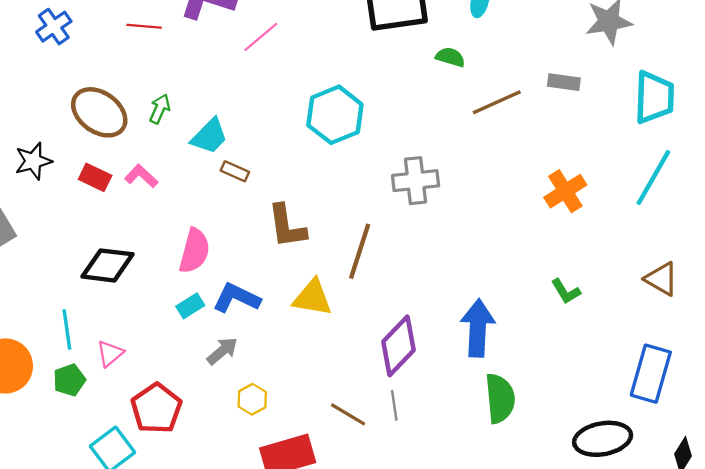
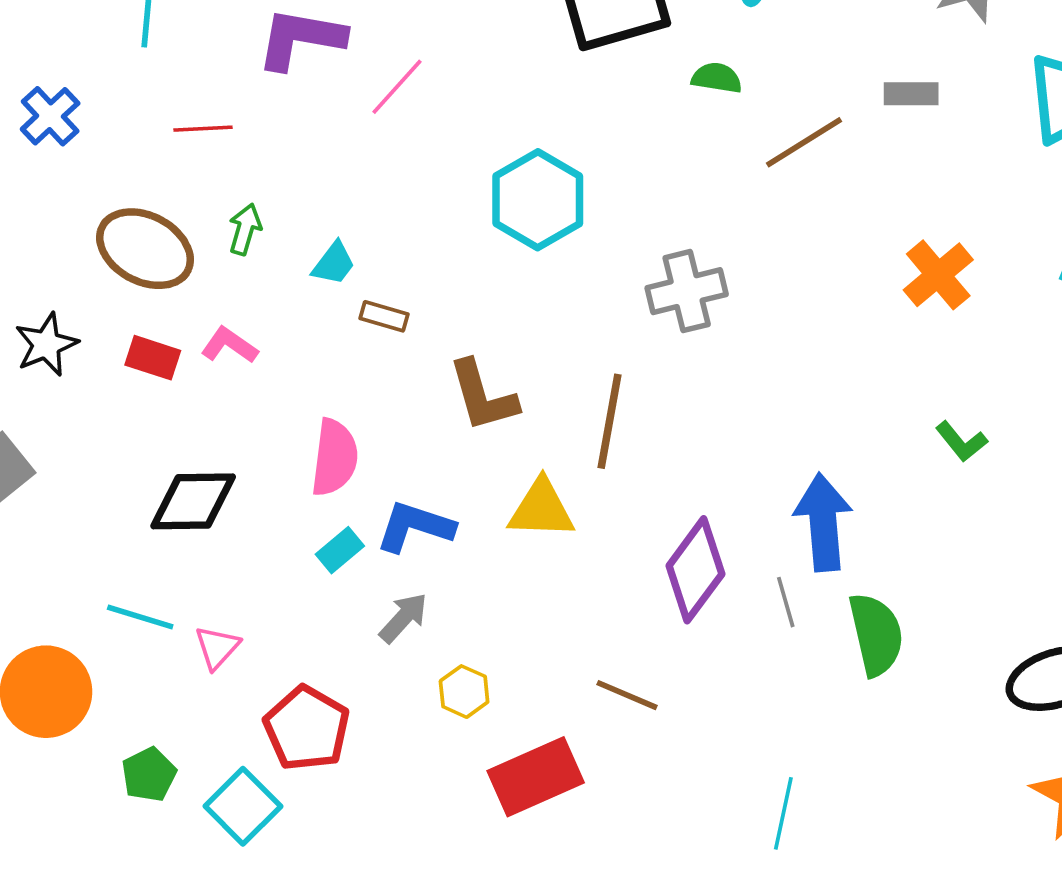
red line: (144, 26) -> (203, 129), moved
cyan trapezoid: (209, 136) -> (334, 264), size x0.7
cyan line: (67, 329) -> (140, 617), turned -57
green pentagon: (69, 380) -> (149, 774), moved
gray line: (394, 405) -> (786, 602), moved

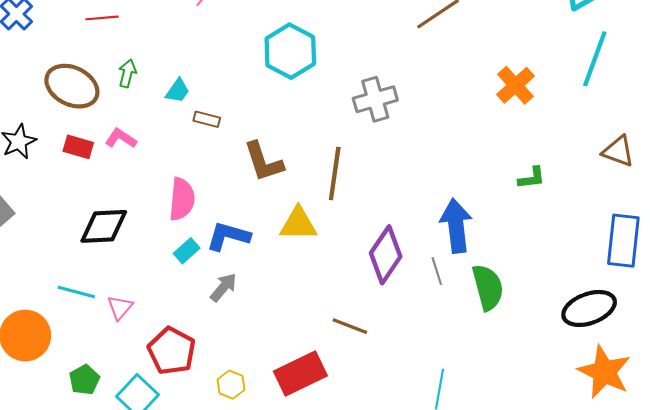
green L-shape: (961, 441) -> (532, 178), turned -56
yellow hexagon: (464, 692) -> (231, 385), moved

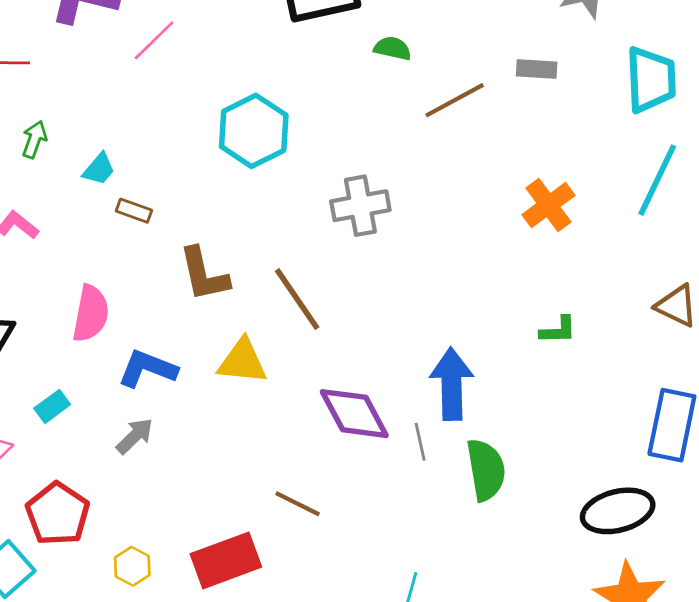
brown line: (335, 173) -> (297, 299), turned -48
cyan rectangle: (187, 251) -> (52, 406), moved
purple diamond: (386, 255) -> (354, 414), turned -68

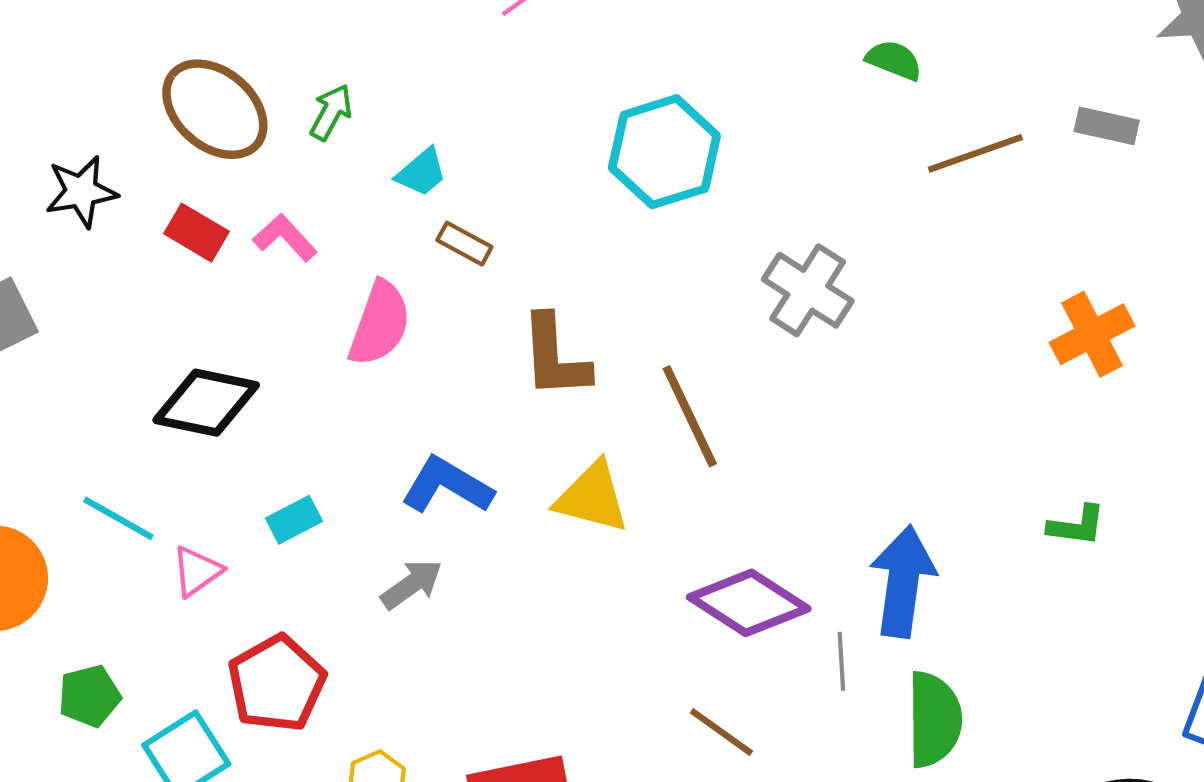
gray cross: (360, 206) -> (808, 290), turned 34
pink semicircle: (91, 314) -> (380, 324), moved
purple diamond: (354, 414) -> (749, 603), turned -38
brown line: (298, 504) -> (721, 732), moved

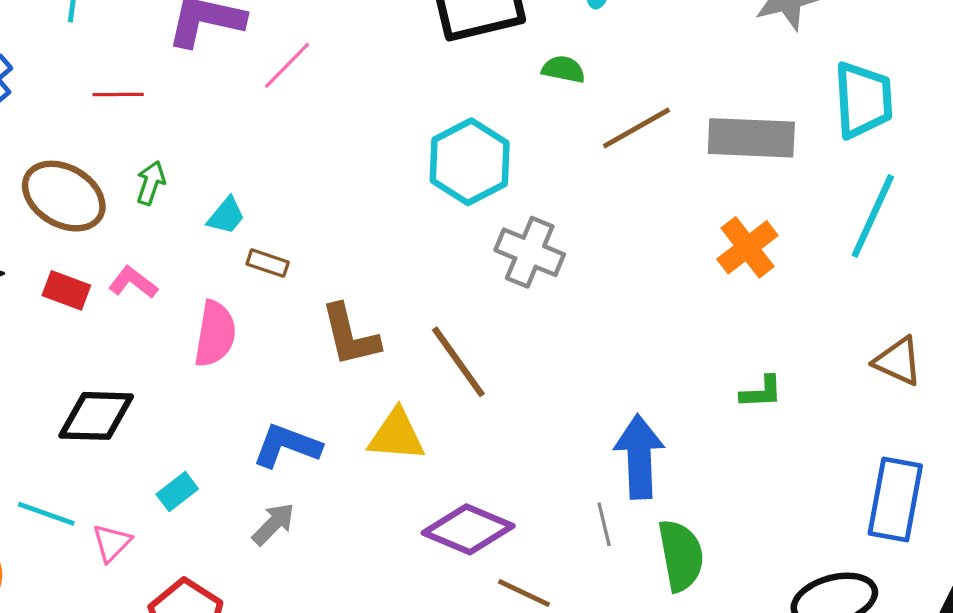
gray rectangle: (1107, 126) -> (751, 138), moved, size x1.8
cyan hexagon: (664, 152) -> (470, 162), moved
purple diamond: (749, 603) -> (468, 529), moved

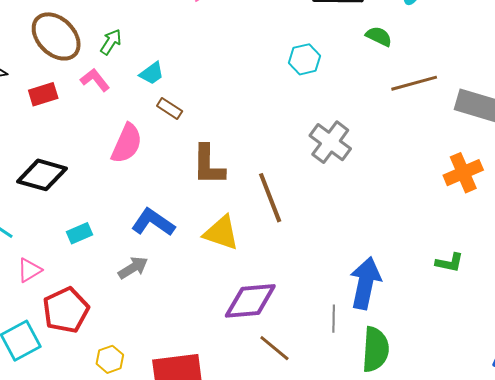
cyan hexagon: (470, 162) -> (304, 59), moved, size x0.6
pink L-shape: (133, 282) -> (95, 80), moved
red rectangle: (66, 290) -> (43, 94), turned -52
purple diamond: (468, 529) -> (250, 301), turned -42
pink triangle: (112, 543) -> (29, 270), moved

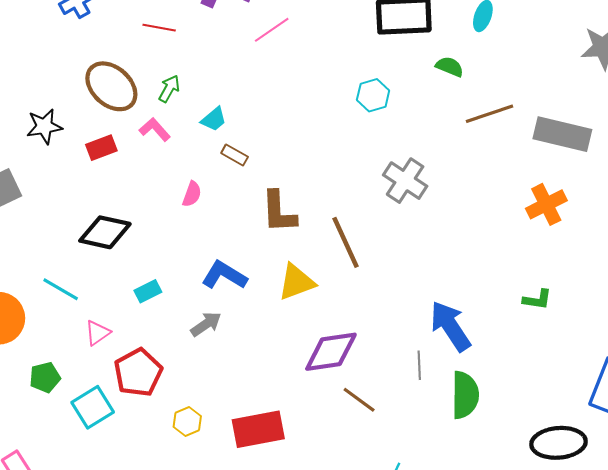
pink semicircle: (127, 143) -> (192, 194), size x0.6
yellow triangle: (221, 233) -> (296, 282), turned -36
blue arrow: (365, 283) -> (450, 326), turned -42

